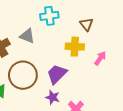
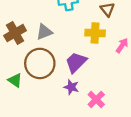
gray triangle: (27, 36) -> (44, 32), moved, turned -42

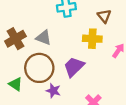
gray triangle: (44, 32) -> (44, 38), turned 42
purple star: (71, 87) -> (53, 91), moved

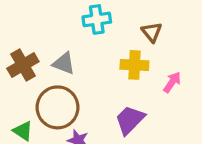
purple trapezoid: (74, 67) -> (130, 120), moved

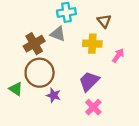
gray triangle: (64, 63) -> (58, 34), moved
brown cross: (23, 65) -> (34, 44), moved

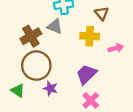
pink arrow: (118, 55) -> (116, 48), turned 40
green triangle: (16, 89) -> (18, 91), moved

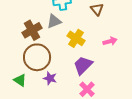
gray triangle: (55, 26) -> (54, 21), turned -42
yellow cross: (90, 36) -> (76, 38), moved, turned 30

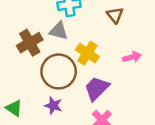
gray triangle: (54, 21) -> (59, 31), turned 35
brown circle: (37, 57) -> (59, 71), moved

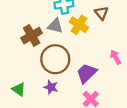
yellow cross: (87, 53) -> (79, 25), moved
pink arrow: (132, 57) -> (116, 57), moved, turned -104

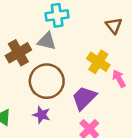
brown triangle: (102, 13) -> (114, 26), moved
yellow cross: (79, 25) -> (98, 62), moved

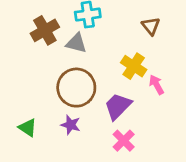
brown cross: (18, 53) -> (45, 30), moved

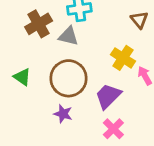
green triangle: (28, 128) -> (22, 77), moved

